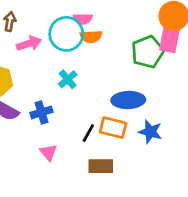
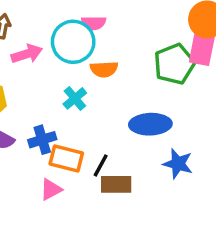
orange semicircle: (91, 37) -> (104, 69), moved
orange rectangle: (113, 128) -> (66, 159), moved
pink triangle: (48, 152) -> (51, 189), turned 42
brown rectangle: (101, 166) -> (116, 184), moved

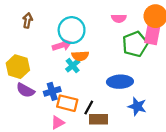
pink semicircle: (94, 23) -> (119, 18), moved
pink arrow: (27, 54) -> (62, 45), moved
orange semicircle: (104, 69) -> (80, 56), moved

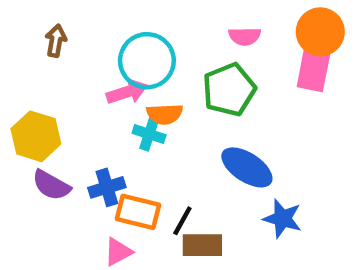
green pentagon: (135, 44) -> (229, 90), moved
cyan cross: (73, 66) -> (149, 134), turned -32
blue ellipse: (120, 82) -> (247, 167), turned 35

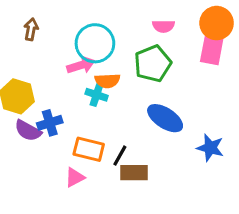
blue cross: (107, 187) -> (50, 123), moved
blue star: (282, 219) -> (210, 148), moved

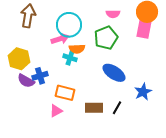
brown arrow: (31, 29) -> (28, 16), size x1.6
blue star: (210, 148) -> (143, 92), turned 30
black line: (120, 156) -> (117, 108), moved

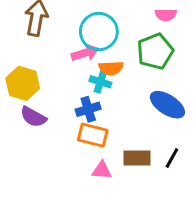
blue cross: (40, 76) -> (88, 109), moved
pink triangle: (56, 111) -> (102, 170), moved, turned 32

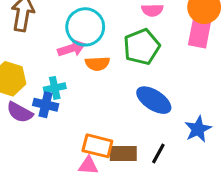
cyan cross: (100, 82) -> (55, 88), moved, turned -30
blue cross: (88, 109) -> (46, 105), moved, turned 30
orange rectangle: (93, 135) -> (97, 146), moved

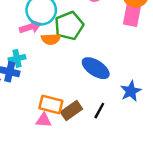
green pentagon: (142, 47) -> (69, 26), moved
brown rectangle: (123, 153) -> (71, 111), turned -35

